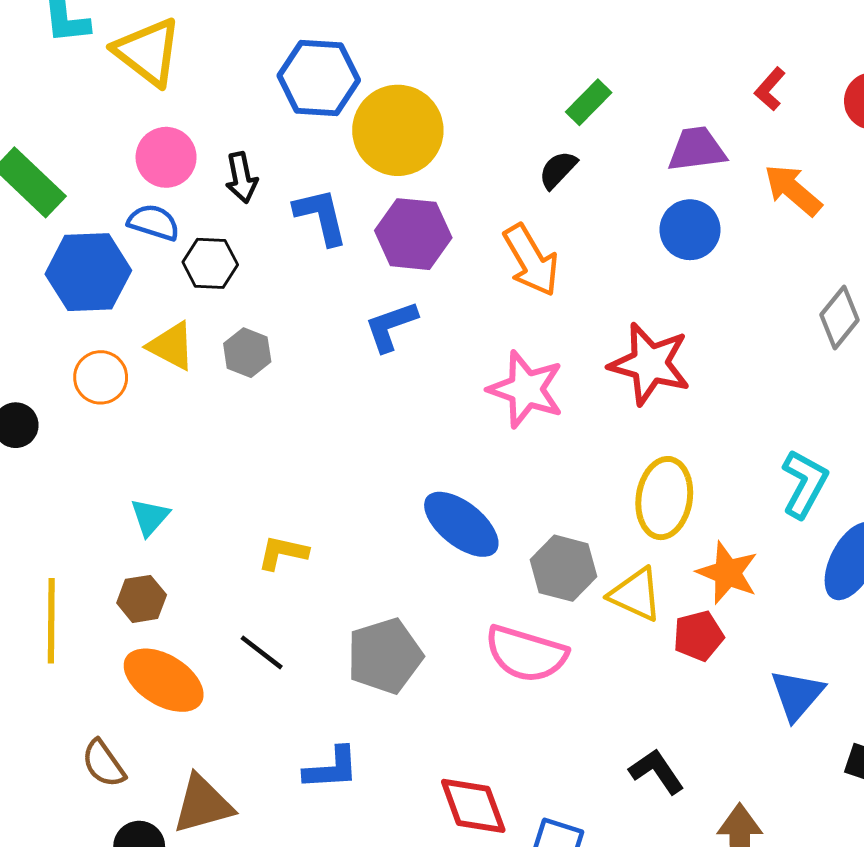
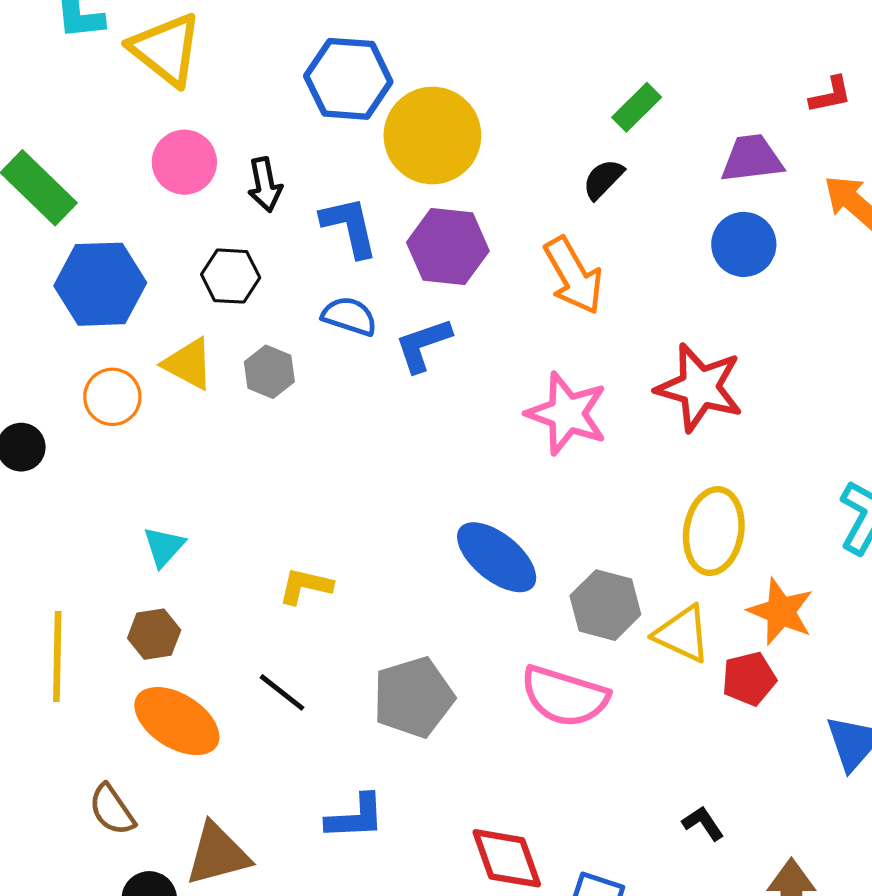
red L-shape: (770, 89) -> (831, 95), turned -144
blue semicircle: (154, 222) -> (349, 316), moved
black L-shape: (657, 771) -> (703, 823), size x0.7

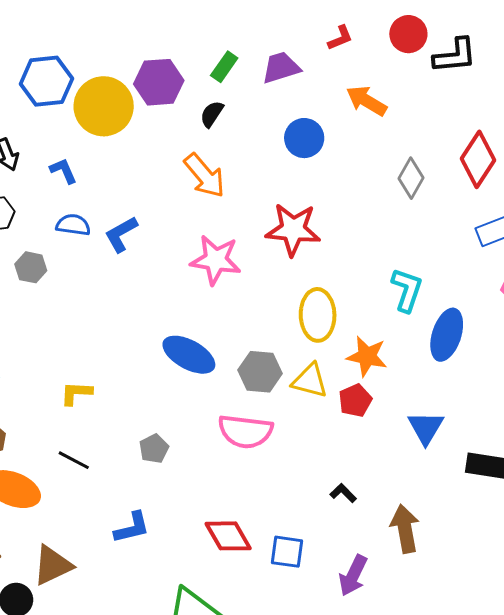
purple trapezoid: (752, 159) -> (281, 68), moved
blue L-shape: (349, 227) -> (63, 171), size x0.7
purple hexagon: (448, 247) -> (159, 82), moved
gray pentagon: (413, 697) -> (154, 449), size x0.6

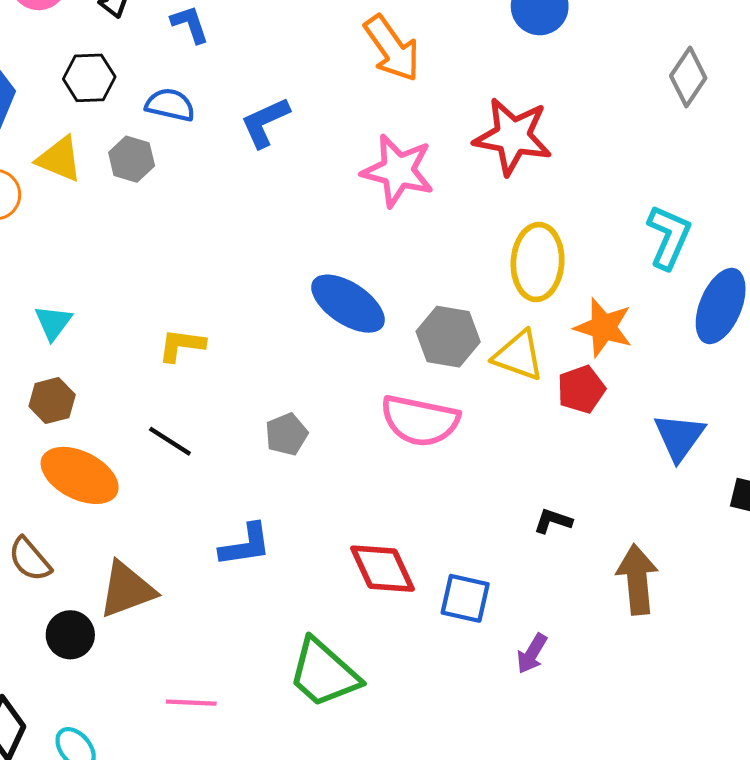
blue semicircle: (73, 225) -> (170, 105), moved
black L-shape: (343, 493) -> (553, 521), turned -32
purple arrow: (353, 576) -> (532, 654), moved, size x0.7

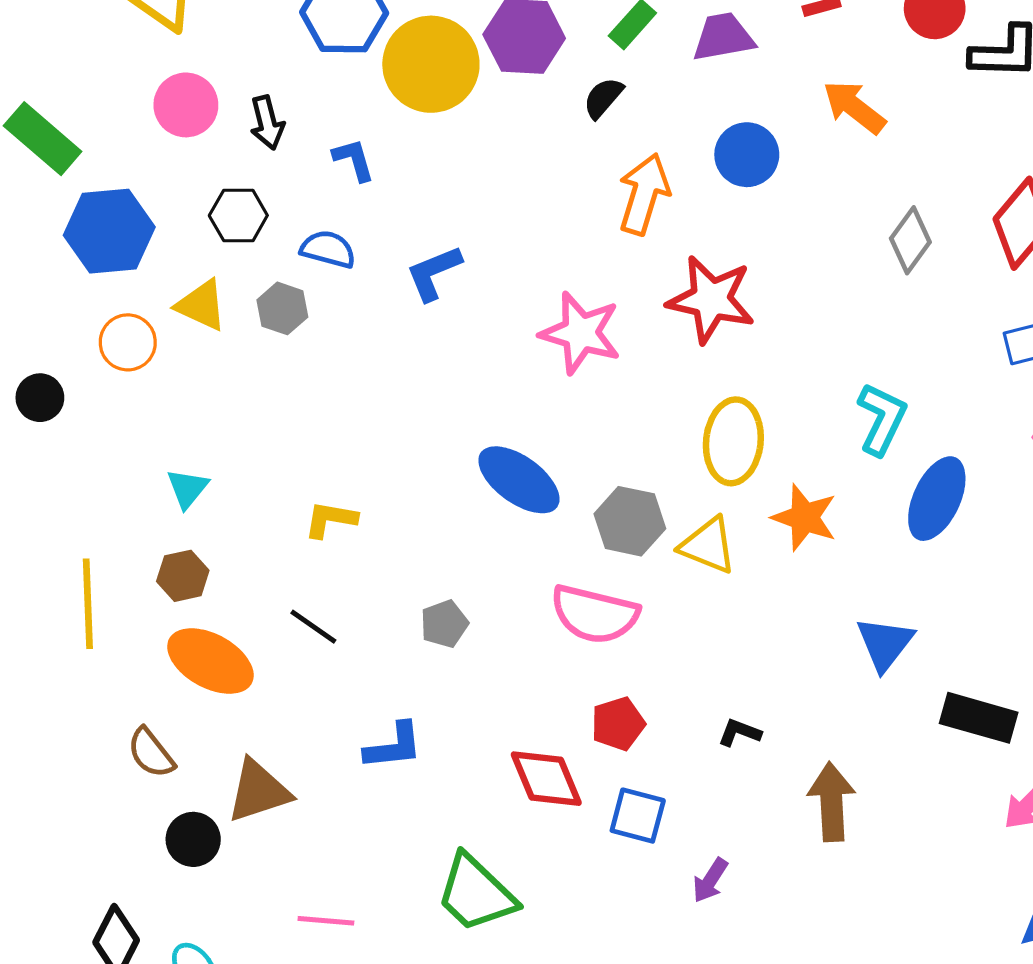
orange arrow: (392, 48) -> (644, 194), moved, turned -130
red pentagon: (581, 389) -> (618, 724), moved

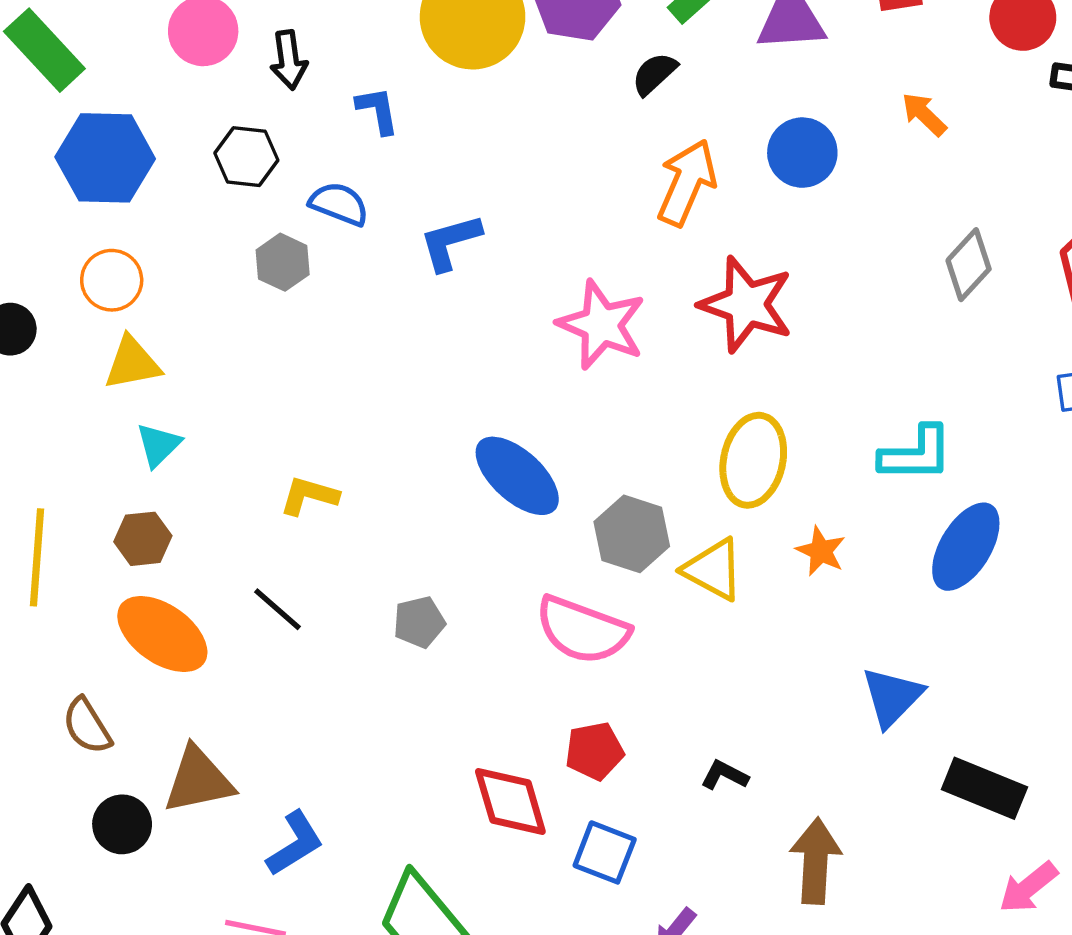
orange arrow: (854, 107) -> (924, 114), size x0.7
yellow triangle: (201, 305) -> (132, 363), moved, turned -42
cyan L-shape: (882, 419) -> (916, 454), turned 58
orange star: (805, 518) -> (821, 551), size x0.7
blue L-shape: (393, 746) -> (295, 844), moved, turned -32

